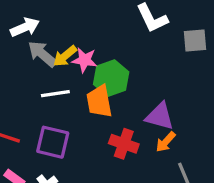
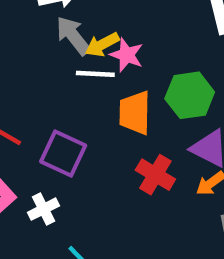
green hexagon: (111, 78) -> (190, 95), moved
white line: (55, 94) -> (95, 74), moved

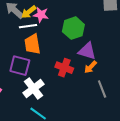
orange trapezoid: (135, 113) -> (32, 44), moved
white cross: (44, 209) -> (33, 89), moved, size x1.5

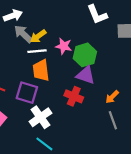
pink star: (41, 15) -> (64, 46), moved
purple triangle: (87, 51) -> (86, 75), moved
orange arrow: (90, 67) -> (112, 97), moved

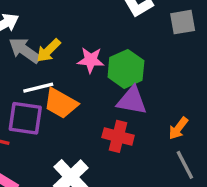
white line: (37, 51) -> (38, 88), moved
orange trapezoid: (41, 70) -> (61, 103), turned -45
purple square: (27, 93) -> (25, 118), moved

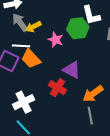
green hexagon: (126, 69) -> (78, 28), moved
orange arrow: (178, 128) -> (93, 94), size x1.5

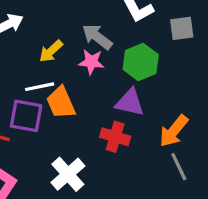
gray arrow: (20, 22) -> (97, 37), moved
green hexagon: (78, 28) -> (141, 62), moved
orange trapezoid: (31, 59) -> (61, 103), turned 35

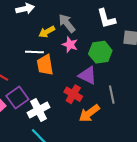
gray arrow: (97, 37) -> (67, 23), moved
purple square: (26, 116) -> (17, 98), moved, turned 30
orange arrow: (174, 131) -> (89, 113), moved
gray line: (179, 167) -> (112, 95), moved

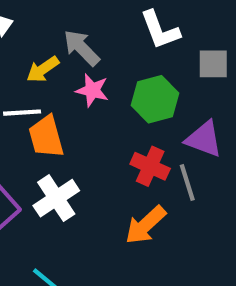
purple triangle: (87, 75) -> (204, 139), moved
red cross: (73, 94) -> (150, 166), moved
white cross: (39, 110) -> (56, 198), moved

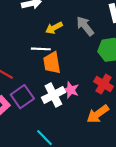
gray arrow: (81, 48) -> (85, 26), moved
pink star: (92, 90) -> (71, 90), moved

